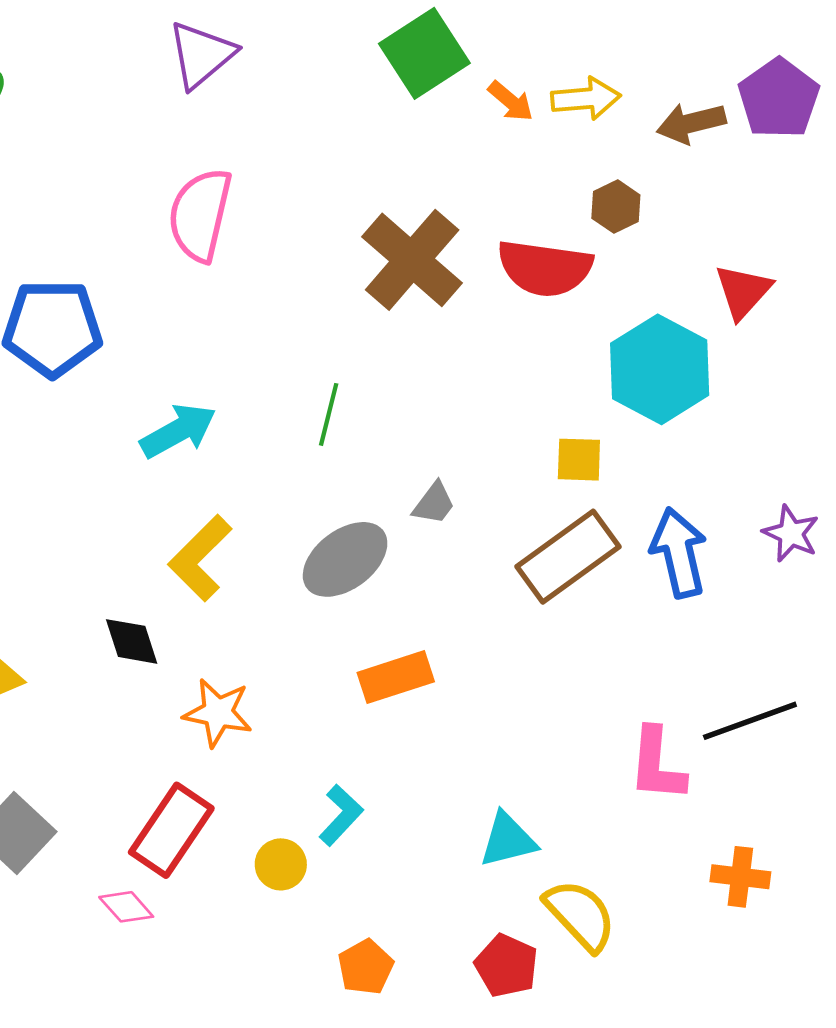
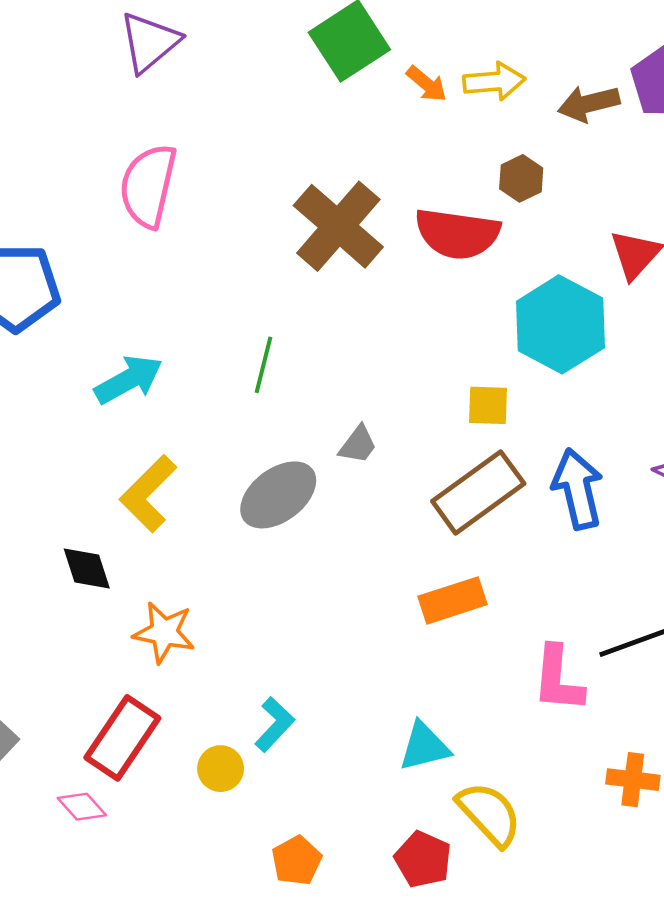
orange rectangle: (396, 677) -> (452, 600), moved

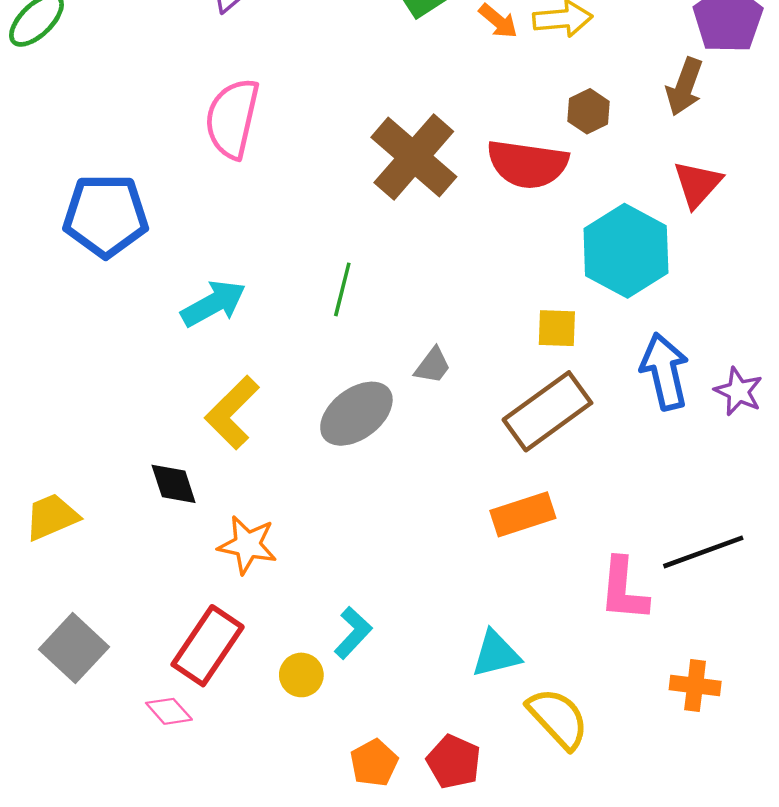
brown arrow: (589, 104) -> (685, 87), moved, turned -56
blue arrow: (578, 489) -> (665, 371), moved
red pentagon: (423, 859) -> (454, 762), moved

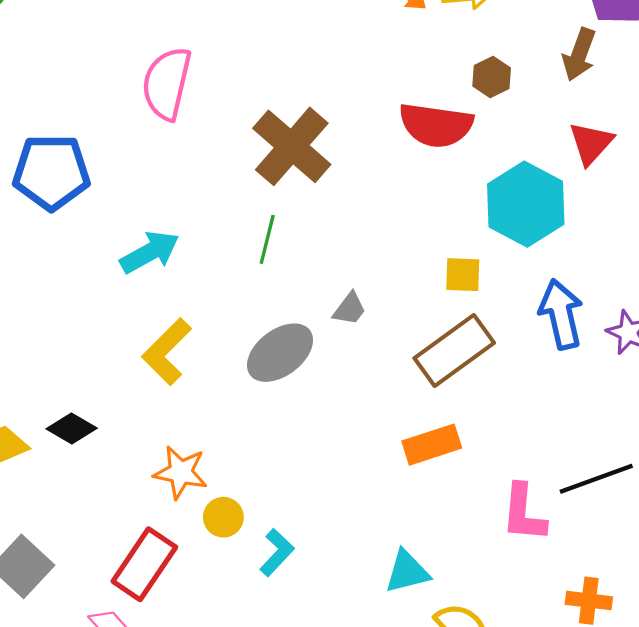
brown cross: (414, 157) -> (292, 146), moved
black diamond: (174, 484) -> (72, 429), moved, turned -42
yellow circle: (301, 675) -> (223, 517), moved

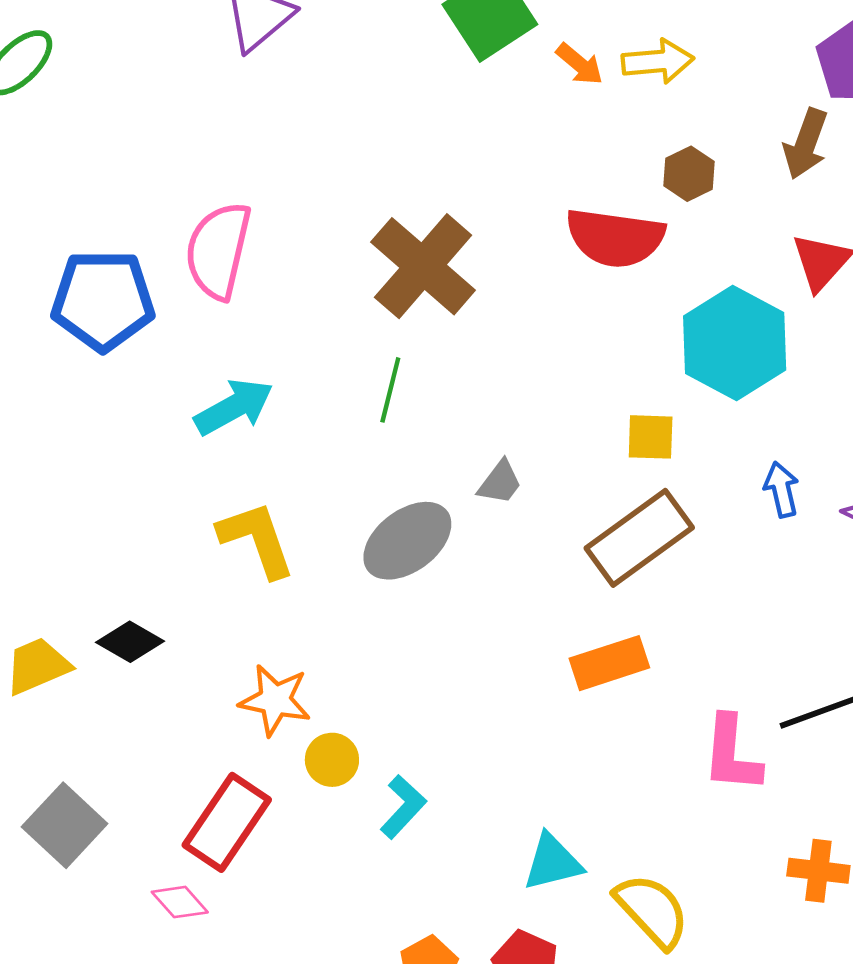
pink semicircle: (167, 83) -> (218, 251), moved
blue arrow: (561, 314) -> (781, 490), size x0.6
yellow L-shape: (167, 352) -> (257, 539), turned 116
cyan triangle: (407, 572) -> (552, 862), moved

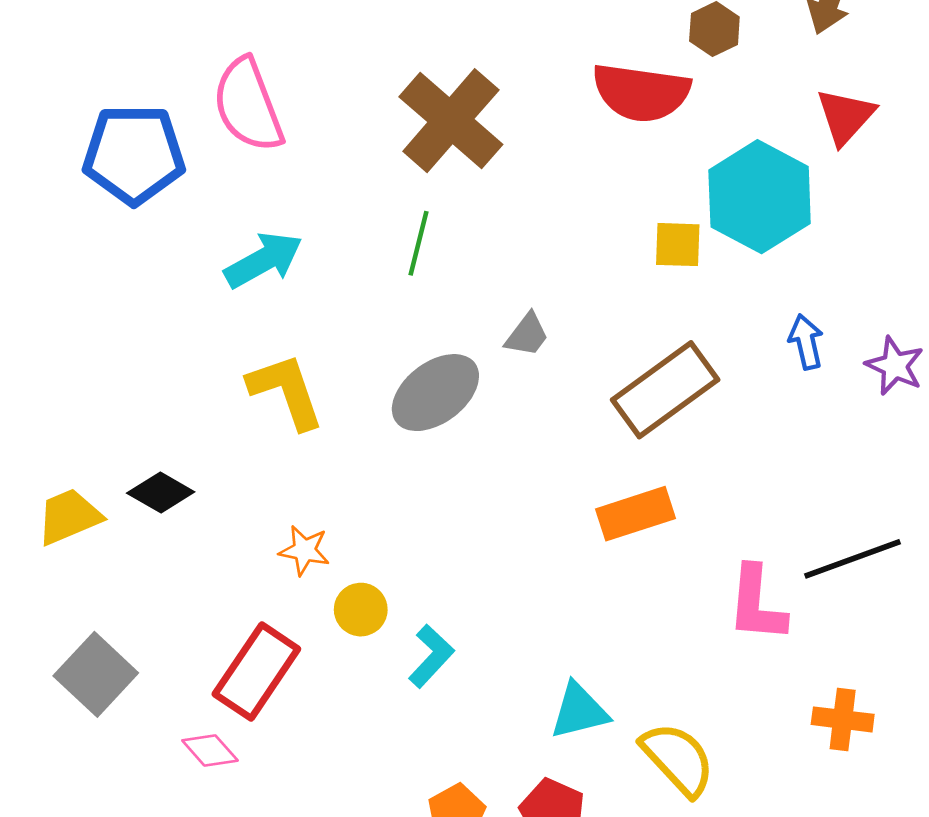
pink semicircle: (218, 251) -> (248, 105), turned -34
yellow square: (651, 437) -> (678, 245), moved
orange star: (275, 700) -> (304, 550), size x0.7

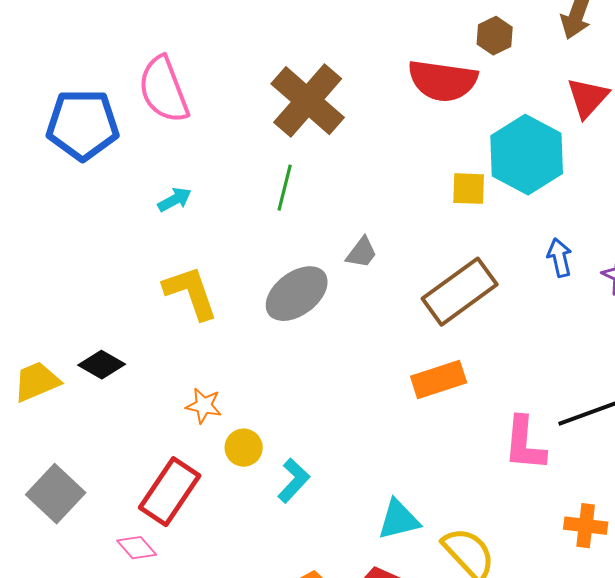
cyan arrow: (264, 260) -> (175, 200), size x0.6

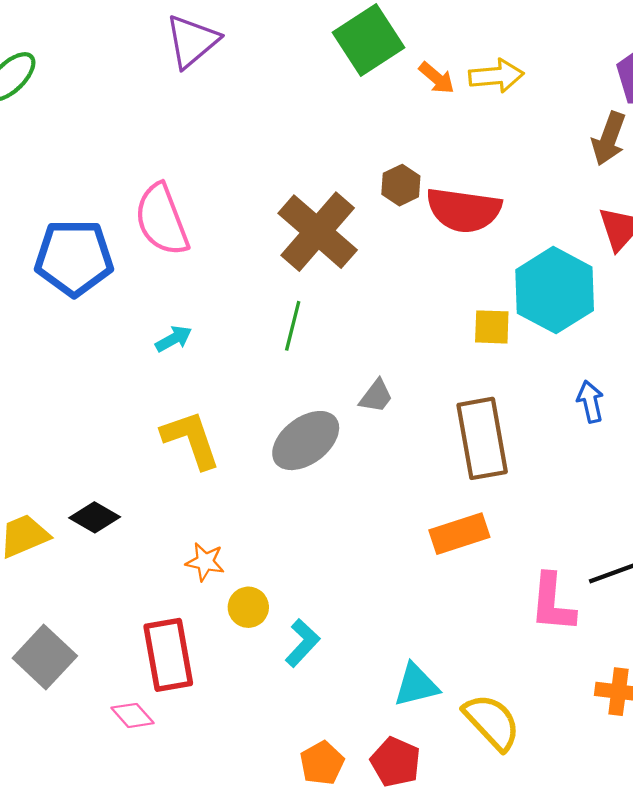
brown hexagon: (495, 36) -> (401, 185), moved
brown rectangle: (460, 292) -> (482, 438), turned -64
red rectangle: (170, 492) -> (168, 655), turned -44

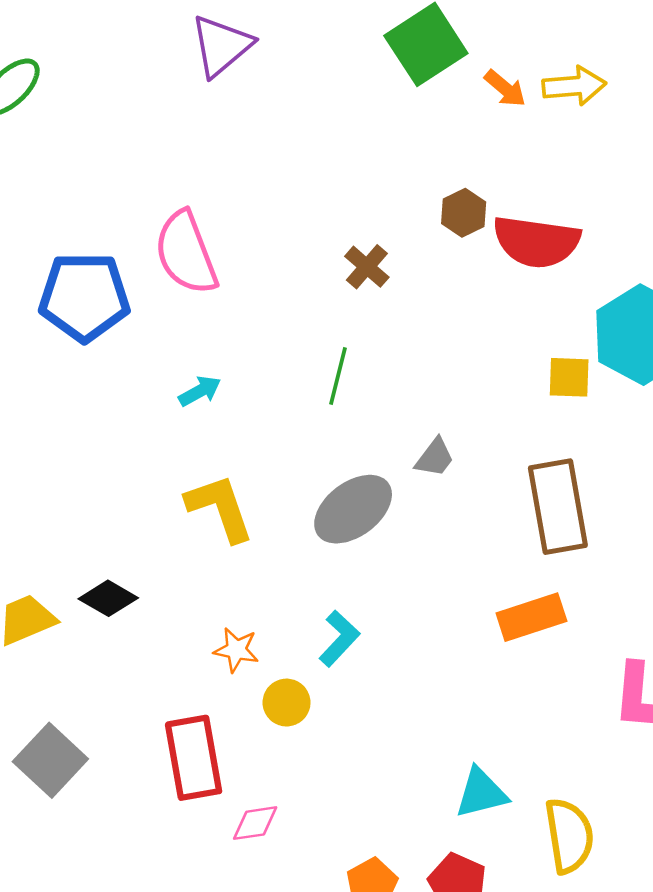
brown cross: (318, 232) -> (367, 267), size x0.5
cyan L-shape: (302, 643) -> (339, 638), moved
pink diamond: (132, 715) -> (255, 823), moved, turned -57
yellow semicircle: (492, 722) -> (569, 836), turned 34

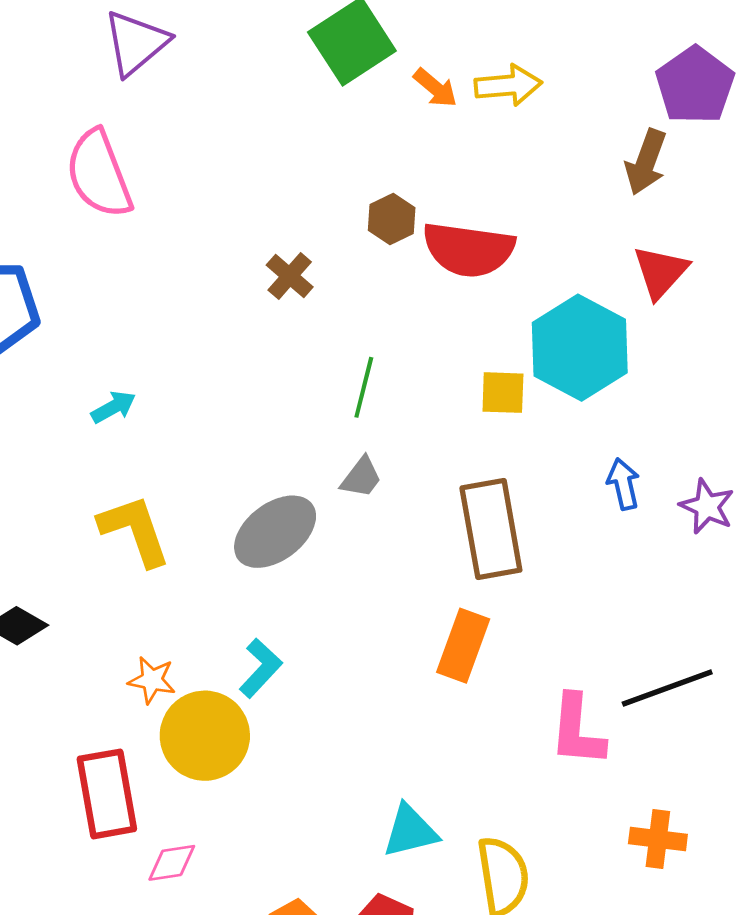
pink semicircle: (186, 253) -> (99, 174), moved
green line: (338, 376) -> (364, 387), moved
orange rectangle: (531, 617) -> (463, 646), turned -52
yellow circle: (287, 703) -> (205, 736), size x1.8

